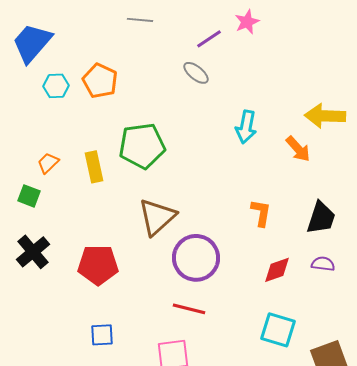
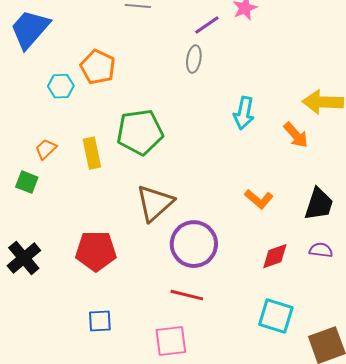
gray ellipse: (196, 73) -> (194, 59), turned 60
cyan hexagon: (56, 86) -> (61, 86), moved
orange L-shape: (261, 213) -> (259, 199), turned 120
black cross: (33, 252) -> (24, 258), moved

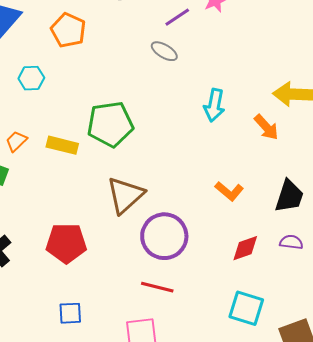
gray ellipse: (194, 59) -> (164, 51), turned -68
orange pentagon: (98, 67) -> (68, 30), moved
yellow rectangle: (92, 153) -> (62, 145), turned -64

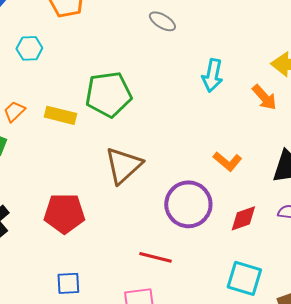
purple circle: (164, 236) -> (188, 204), moved

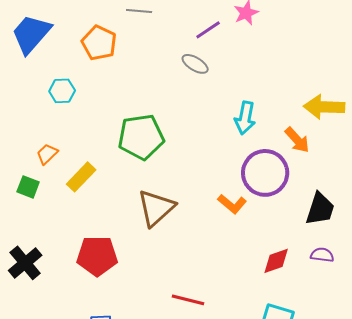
yellow rectangle: (60, 115) -> (81, 177), moved, turned -60
orange L-shape: (227, 161) -> (232, 204), moved
purple circle: (188, 204) -> (265, 173), moved

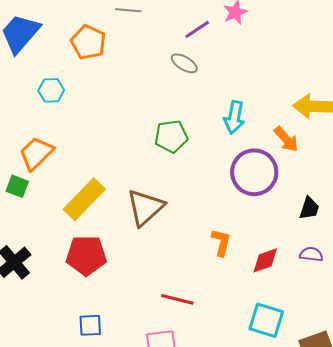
green pentagon: (141, 137) -> (171, 136), moved, size x0.7
orange trapezoid: (47, 154) -> (36, 153), size x1.6
yellow rectangle: (81, 177) -> (84, 199), moved, size x1.4
orange L-shape: (232, 204) -> (221, 242), moved, turned -116
black trapezoid: (320, 209) -> (309, 208), size x0.7

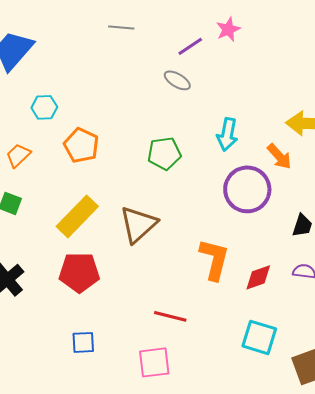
orange pentagon: (88, 42) -> (81, 145), moved
orange trapezoid: (36, 153) -> (18, 155), moved, size x0.7
orange L-shape: (221, 242) -> (214, 259), size x1.5

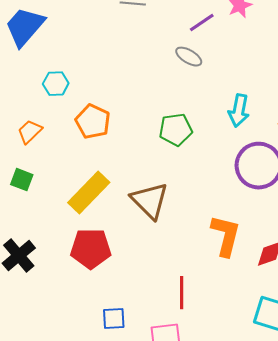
brown triangle: (138, 224) -> (150, 201), turned -33
red line: (170, 316) -> (182, 293), turned 76
blue square: (83, 342) -> (114, 319), moved

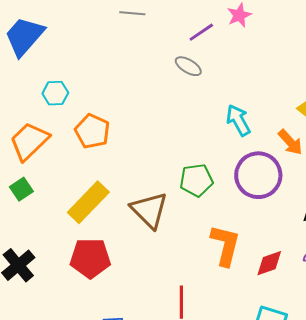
cyan arrow: (239, 111) -> (238, 120), turned 140
green pentagon: (176, 130) -> (196, 180), moved
orange trapezoid: (30, 132) -> (29, 141), size x1.6
green square: (22, 180) -> (21, 189), turned 35

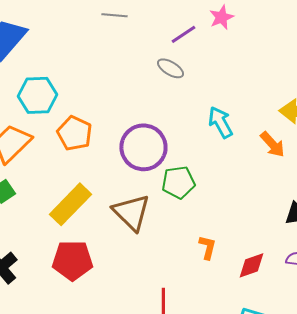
cyan hexagon: (55, 93) -> (37, 95), size x1.5
purple circle: (258, 175) -> (143, 147), moved
orange L-shape: (225, 245) -> (207, 247), size x0.6

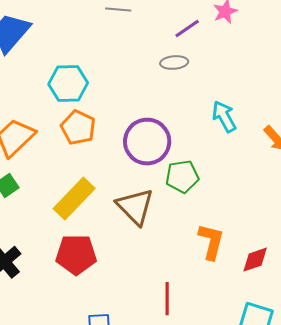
gray ellipse: (170, 68) -> (174, 63), turned -36
cyan hexagon: (37, 95) -> (68, 84), moved
orange L-shape: (207, 247) -> (211, 242), size x1.5

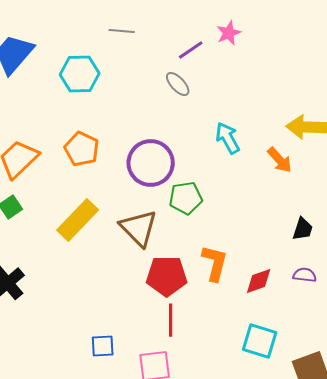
gray ellipse: (174, 63) -> (178, 84), turned 52
cyan hexagon: (68, 84) -> (80, 74), moved
red pentagon: (76, 255) -> (167, 276), moved

